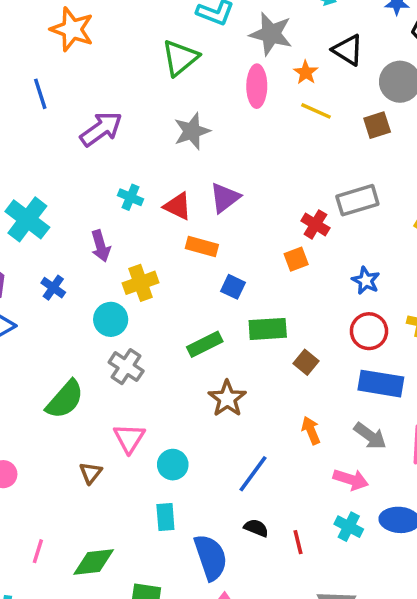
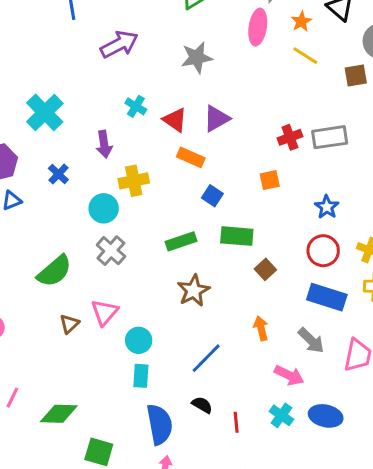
red cross: (315, 224) -> (290, 137), moved, turned 30
brown triangle: (91, 473) -> (69, 324), moved
cyan rectangle: (165, 517) -> (141, 376), moved

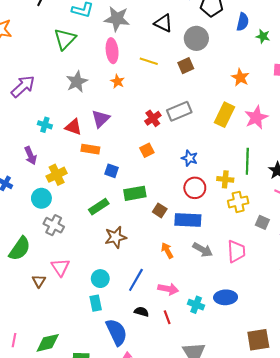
orange star: (301, 21) -> (117, 81), moved
brown star: (193, 291) -> (116, 237), turned 30
blue rectangle: (327, 297) -> (188, 220), moved
cyan circle: (139, 340) -> (100, 279), moved
pink arrow: (289, 375) -> (168, 289), moved

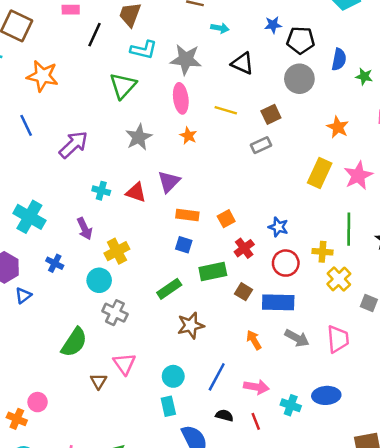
gray circle: (196, 38) -> (299, 79), moved
gray rectangle: (179, 111) -> (261, 145), moved, size x0.7
red cross: (153, 118) -> (244, 248), moved
orange rectangle: (90, 149) -> (187, 215), moved
yellow cross: (238, 202) -> (339, 279), turned -30

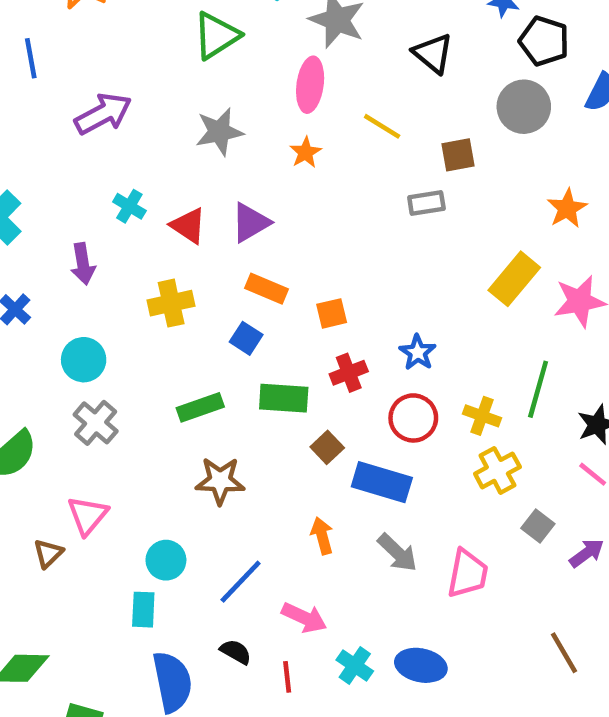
yellow cross: (117, 251) -> (171, 303), moved
brown triangle: (99, 381) -> (48, 553), moved

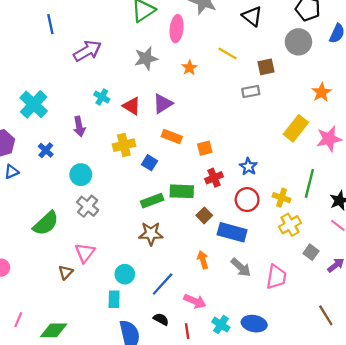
pink ellipse: (310, 85) -> (177, 29), moved
blue square: (246, 338) -> (149, 163), moved
green rectangle: (200, 407) -> (152, 201), moved

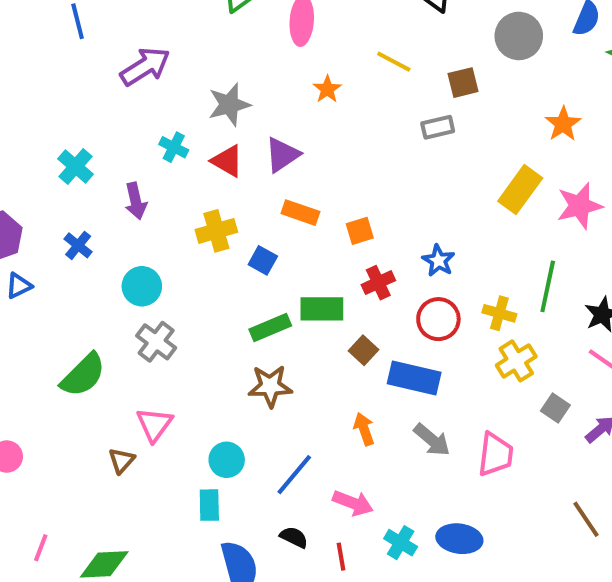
gray star: (146, 58) -> (229, 105), moved
cyan cross: (34, 104) -> (76, 167), moved, size x0.7

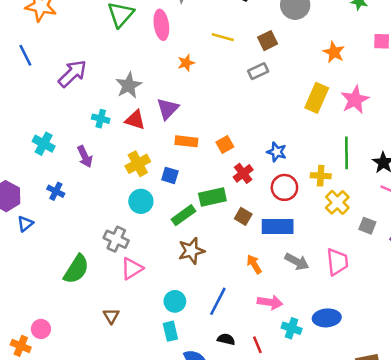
orange star: (327, 89) -> (186, 63), turned 30
cyan circle: (142, 286) -> (141, 201), moved
pink triangle: (154, 424) -> (132, 269), moved, turned 35
pink arrow: (353, 503) -> (270, 302), moved

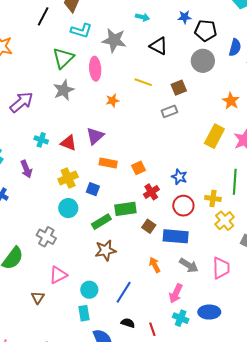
gray star: (129, 85) -> (64, 90), moved
pink triangle: (132, 269) -> (58, 275), moved
pink arrow: (270, 302) -> (176, 293), moved, turned 102

